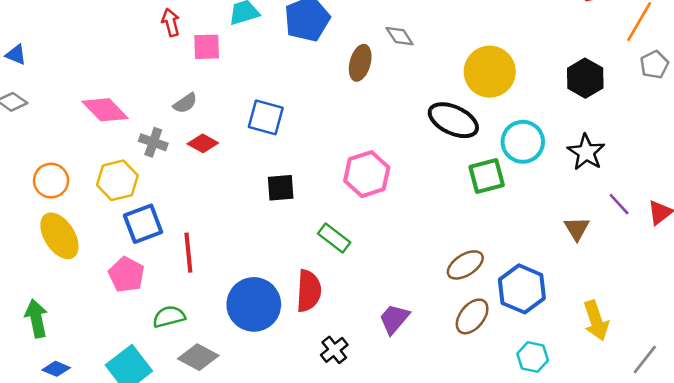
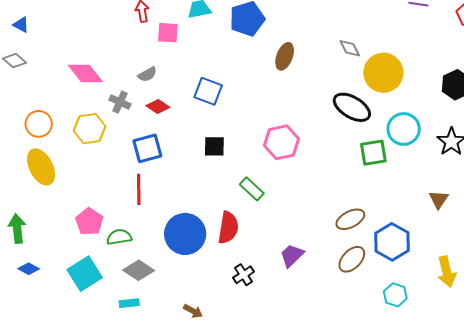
gray diamond: (400, 36) -> (350, 48), moved
blue square: (143, 224) -> (147, 148), moved
pink pentagon: (126, 275) -> (89, 222), moved

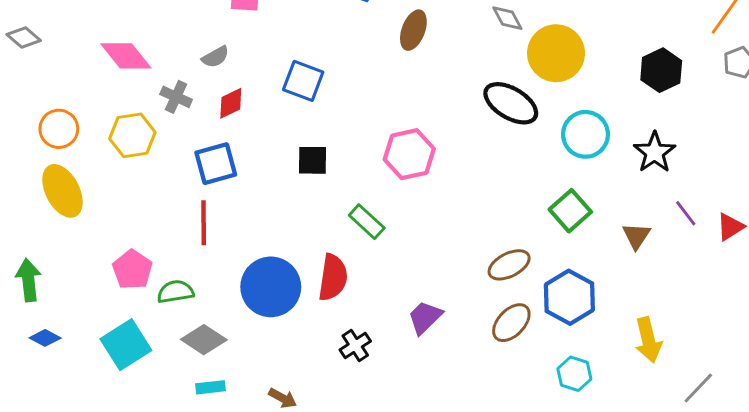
red diamond: (158, 107) -> (231, 103), turned -60
green square: (373, 153) -> (570, 211), moved, turned -32
cyan rectangle: (129, 303) -> (211, 387), moved

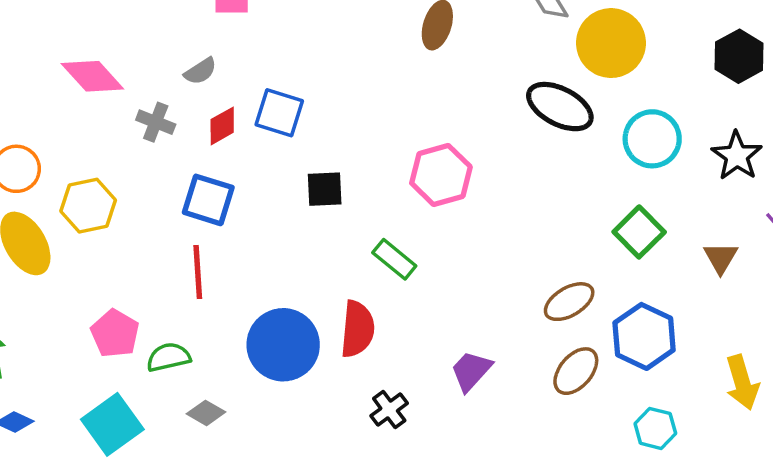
blue square: (303, 81) -> (279, 113), moved
yellow hexagon: (132, 135) -> (88, 206), moved
blue square: (216, 164) -> (208, 200), turned 36
gray diamond: (204, 340) -> (206, 413), size x0.7

